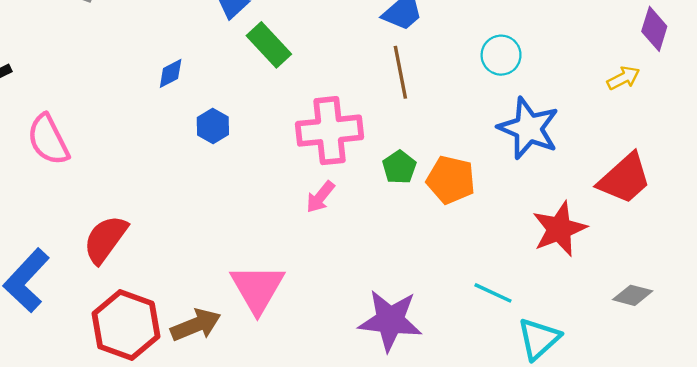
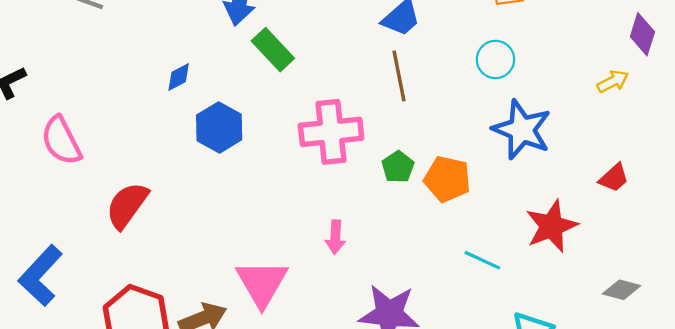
blue hexagon: (213, 126) -> (219, 127), size x1.5
red trapezoid: (625, 179) -> (614, 178), size x0.6
pink arrow: (320, 197) -> (335, 237), moved, turned -36
red semicircle: (105, 239) -> (127, 205), moved
cyan line: (493, 293) -> (482, 260), moved

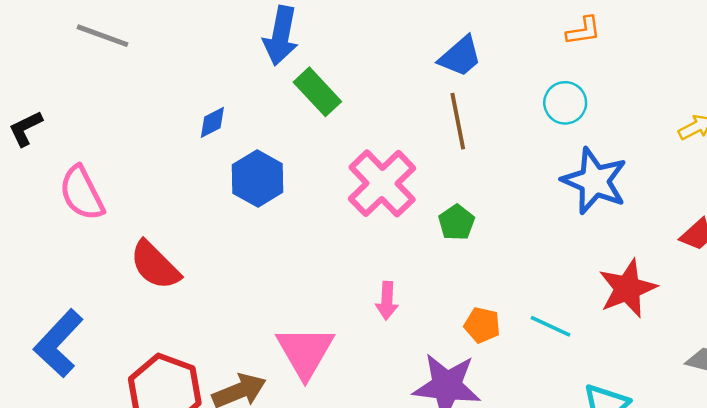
pink cross: (331, 132) -> (382, 183), turned -38
orange pentagon: (447, 179) -> (482, 325), moved, size x0.7
red semicircle: (127, 205) -> (155, 265), turned -81

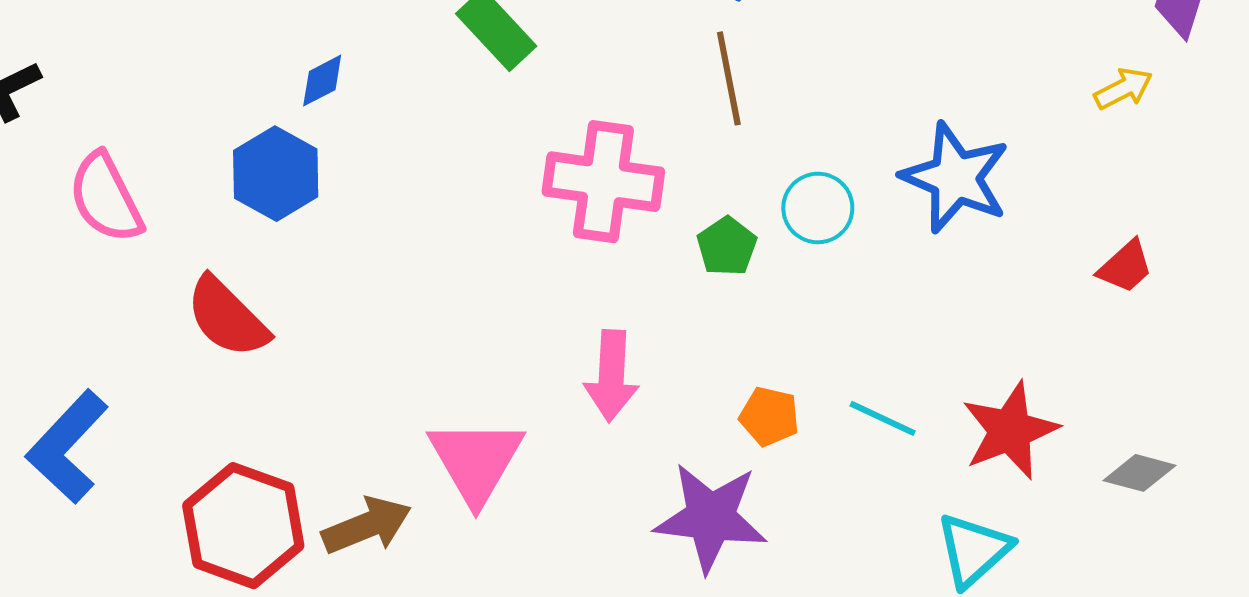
cyan circle: (565, 103) -> (818, 208), moved
blue hexagon: (258, 179) -> (276, 174), moved
pink cross: (382, 183) -> (603, 182), turned -38
red star: (627, 288) -> (1010, 431), moved
pink arrow: (387, 301) -> (611, 376), size x1.4

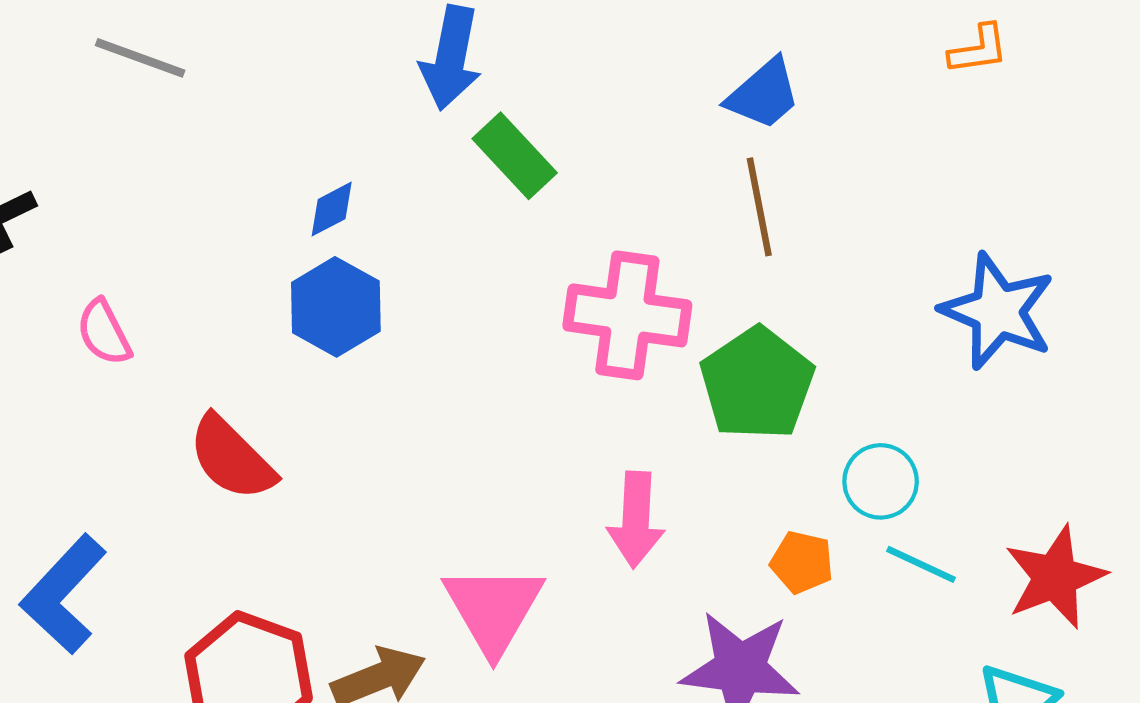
blue hexagon: (276, 174) -> (336, 307), moved
pink semicircle: (106, 198) -> (104, 332), size x0.7
cyan circle: (818, 208) -> (881, 481), moved
green pentagon: (727, 246) -> (757, 384), size x1.8

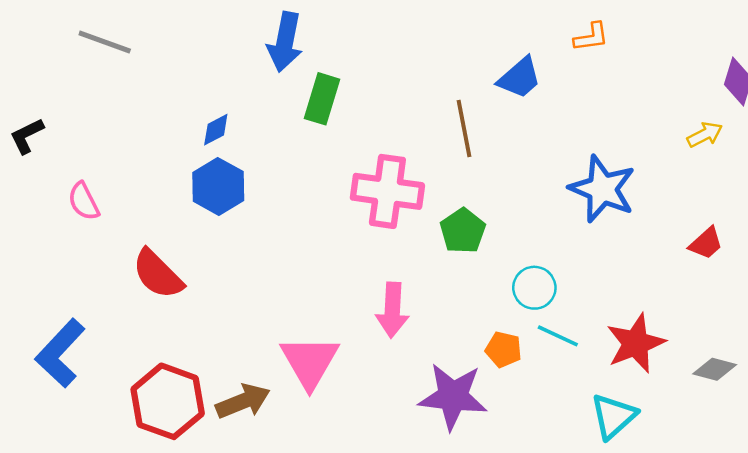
blue trapezoid: (764, 94) -> (520, 78), moved
green rectangle: (515, 156) -> (322, 99), turned 60
green pentagon: (757, 384) -> (463, 231), size x0.7
orange pentagon: (802, 562) -> (504, 349), moved

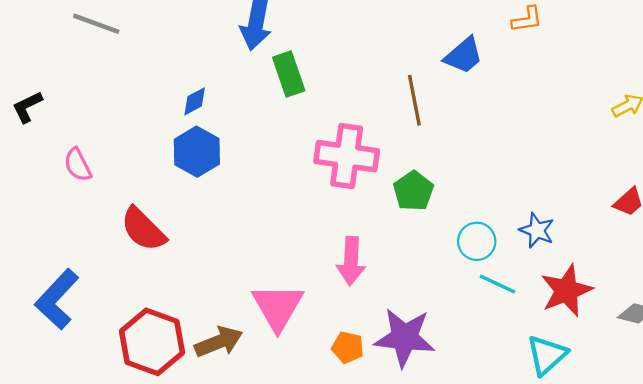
green rectangle: (322, 99) -> (289, 74), turned -36
blue star: (602, 189) -> (537, 230), moved, size x0.6
orange pentagon: (504, 349) -> (348, 347), moved

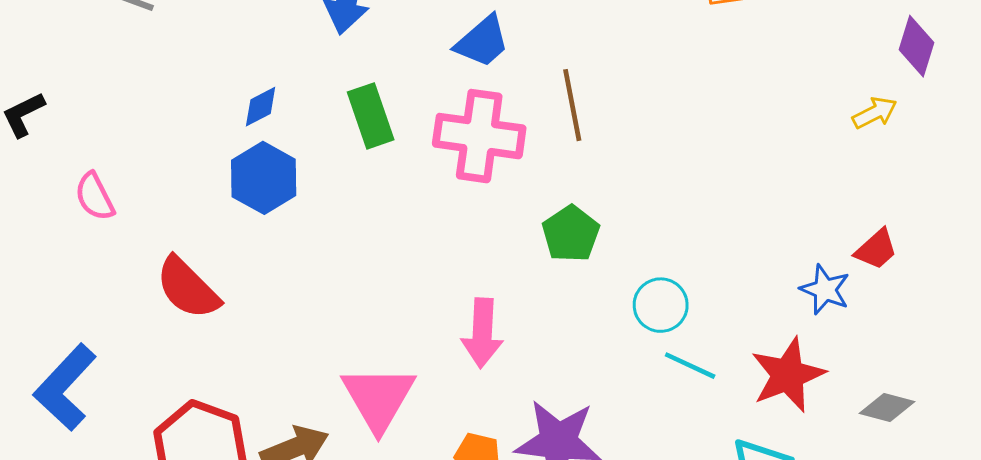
blue trapezoid: (464, 55) -> (482, 41), moved
green rectangle: (289, 74) -> (371, 116), moved
pink cross: (347, 156) -> (479, 136), moved
blue star: (537, 230) -> (825, 290), moved

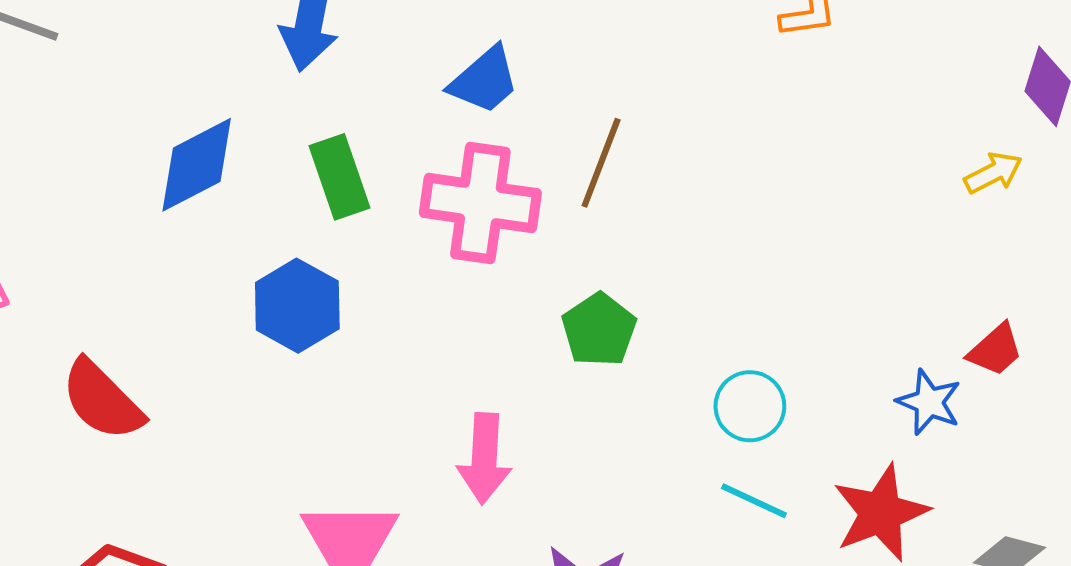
brown line: (572, 105) -> (601, 163), turned 32
blue diamond: (261, 107) -> (197, 165), size x1.8
blue hexagon: (264, 178) -> (297, 306), moved
cyan circle: (661, 305) -> (750, 406), moved

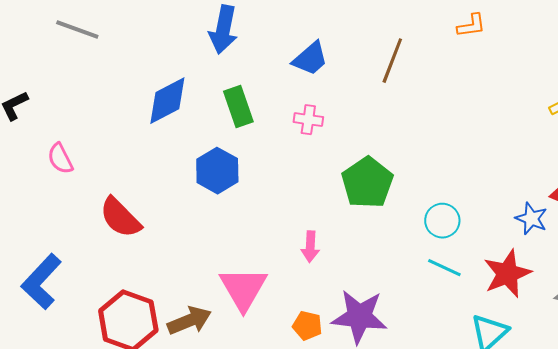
brown line: (601, 163) -> (392, 61), moved
pink cross: (480, 203) -> (308, 120), size x0.5
green pentagon: (599, 330) -> (367, 183), size x1.4
pink arrow: (484, 459) -> (310, 247), size x0.7

